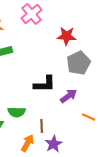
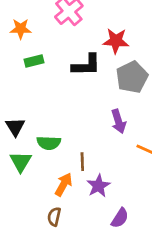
black L-shape: (45, 84) -> (86, 65), moved
purple arrow: (69, 96) -> (119, 121), turned 108

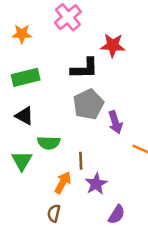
green rectangle: (34, 61) -> (26, 77), moved, size x1.5
gray pentagon: (132, 77) -> (88, 104), moved
black triangle: (15, 127) -> (24, 116), moved, turned -30

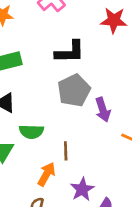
red star: (113, 45) -> (114, 20), moved
purple star: (96, 184) -> (82, 189), moved

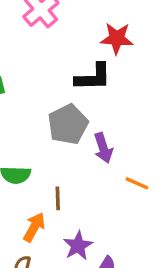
black L-shape: (70, 52) -> (93, 77), moved

